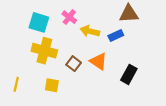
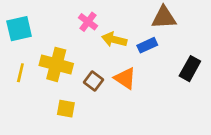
cyan square: (39, 22) -> (19, 29), moved, turned -30
black rectangle: (129, 74) -> (190, 69), moved
yellow line: (16, 84) -> (20, 73), moved

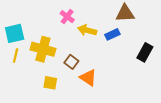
cyan square: (19, 29) -> (15, 33), moved
orange triangle: (125, 78) -> (88, 78), moved

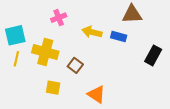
pink cross: (67, 17) -> (59, 18), moved, turned 32
blue rectangle: (112, 34) -> (119, 36), turned 40
orange triangle: (88, 78) -> (96, 94), moved

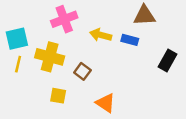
pink cross: (59, 18) -> (64, 19), size x1.5

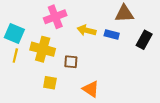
cyan square: (17, 39) -> (14, 33), turned 36
black rectangle: (167, 60) -> (144, 40), moved
brown square: (82, 71) -> (71, 62), turned -32

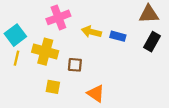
brown triangle: (124, 14) -> (149, 14), moved
cyan square: (14, 33) -> (15, 35), turned 30

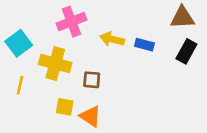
yellow line: (17, 58) -> (20, 85), moved
orange triangle: (96, 93) -> (90, 116), moved

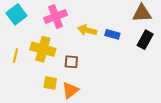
cyan square: (19, 43) -> (16, 14), moved
yellow line: (20, 85) -> (15, 56), moved
orange triangle: (90, 116) -> (70, 90), turned 48

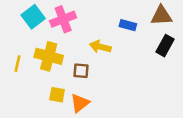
cyan square: (16, 14) -> (33, 17), moved
yellow arrow: (87, 30) -> (100, 47), moved
blue rectangle: (112, 34) -> (128, 25), moved

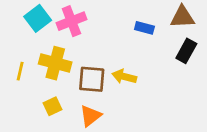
yellow arrow: (100, 47) -> (124, 77), moved
brown square: (81, 71) -> (92, 79), size x1.5
yellow square: (57, 95) -> (53, 106), moved, turned -35

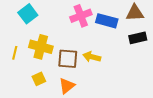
pink cross: (71, 21) -> (81, 16), moved
blue rectangle: (144, 28) -> (107, 21), size x1.5
black rectangle: (186, 51) -> (138, 38), turned 48

